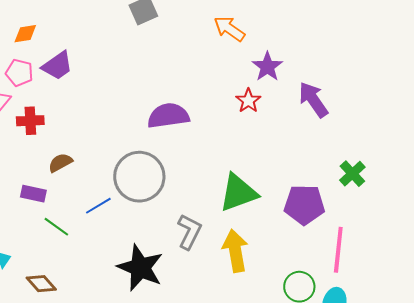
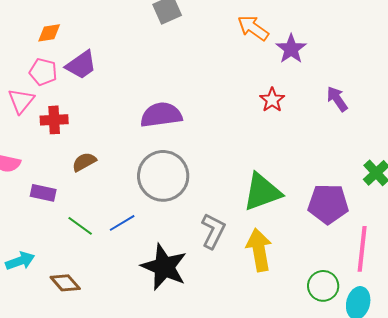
purple star: (267, 67) -> (291, 49), moved
purple arrow: (313, 100) -> (337, 99), size x0.7
purple semicircle: (168, 116) -> (161, 115), moved
purple rectangle: (33, 194) -> (43, 193), moved
blue line: (98, 206) -> (122, 223), moved

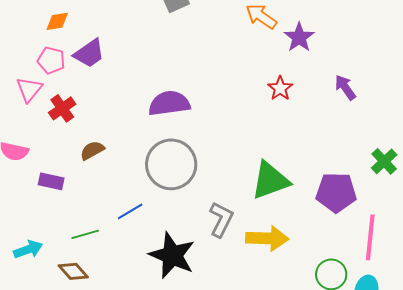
red cross: (54, 120) -> (62, 108), turned -32
green line: (80, 226) -> (85, 234), moved, turned -52
yellow arrow: (259, 250) -> (267, 238), turned 102

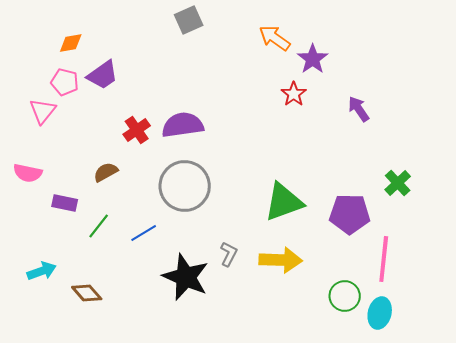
red star: (280, 88) -> (294, 94), moved
red cross: (62, 108) -> (137, 130), moved
gray L-shape: (221, 219) -> (229, 254), moved, size x0.7
green line: (85, 234) -> (99, 226), moved, turned -36

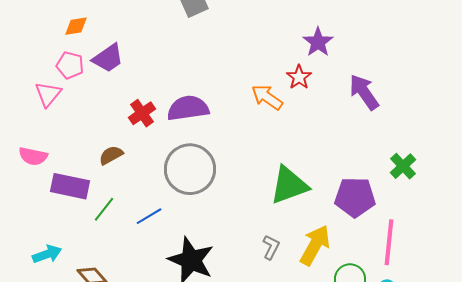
orange arrow: (275, 38) -> (267, 97), moved
purple arrow: (359, 109) -> (364, 92), size x1.4
purple rectangle: (65, 203) -> (70, 186), size x1.5
gray L-shape: (229, 254) -> (271, 247), moved
yellow arrow: (281, 260) -> (315, 245), moved, turned -63

